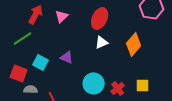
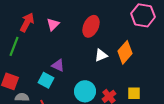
green line: (23, 38) -> (14, 46), turned -36
white triangle: (102, 42) -> (101, 55), moved
cyan square: (41, 62) -> (46, 80), moved

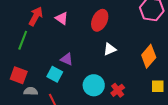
pink triangle: (53, 24) -> (62, 18), turned -40
orange diamond: (125, 52) -> (149, 56), moved
yellow square: (134, 93) -> (158, 86), moved

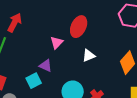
pink triangle: (62, 18) -> (57, 43), moved, turned 40
cyan square: (55, 74) -> (34, 81), turned 35

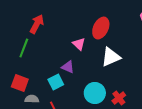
pink triangle: (57, 43) -> (79, 44), turned -32
white triangle: (89, 56) -> (111, 57), size x1.5

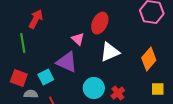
green line: (24, 48) -> (23, 43), turned -30
purple triangle: (68, 67) -> (67, 62), size x1.6
cyan square: (56, 82) -> (46, 77), moved

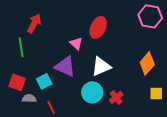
white triangle: (110, 52) -> (101, 66), moved

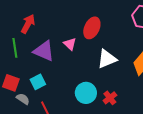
purple triangle: (65, 66) -> (44, 51), moved
white triangle: (101, 66) -> (107, 59), moved
gray semicircle: (29, 98) -> (23, 99), turned 32

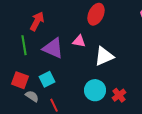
red ellipse: (92, 28) -> (96, 14), moved
pink triangle: (70, 44) -> (79, 41), turned -32
white triangle: (107, 59) -> (104, 56), moved

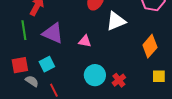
pink triangle: (79, 41) -> (85, 41), moved
white triangle: (104, 56) -> (116, 21), moved
red square: (20, 80) -> (20, 65), turned -30

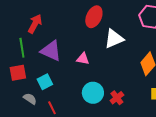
red square: (20, 65) -> (18, 73), moved

